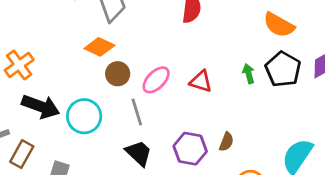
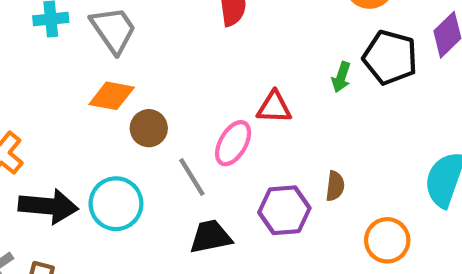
green arrow: (249, 74) -> (341, 77), turned -132
pink ellipse: (156, 80) -> (233, 143), moved
black trapezoid: (139, 153) -> (211, 237), turned -40

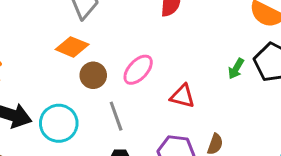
red triangle: (274, 107) -> (182, 96), moved
pink ellipse: (233, 143) -> (138, 70), moved

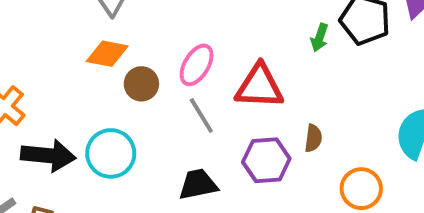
red triangle: (182, 96) -> (259, 86), size x1.5
gray line: (116, 116) -> (201, 115), moved

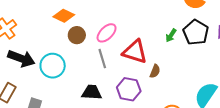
brown semicircle: (313, 138) -> (155, 71), moved

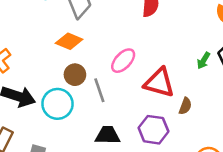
brown circle: (77, 35) -> (75, 75), moved
gray line: (102, 59) -> (99, 90), moved

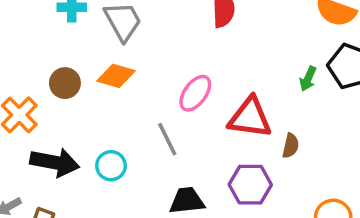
brown circle: (75, 75) -> (65, 83), moved
cyan circle: (57, 104) -> (111, 166), size x0.7

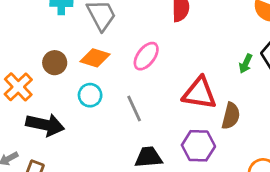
pink ellipse: (195, 93) -> (146, 56), moved
brown semicircle: (291, 146) -> (231, 116), size x1.4
cyan circle: (111, 166) -> (90, 95), moved

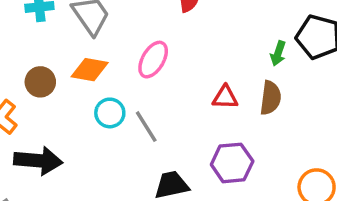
red triangle: (199, 93) -> (225, 97), size x0.6
cyan circle: (90, 95) -> (110, 113), moved
brown semicircle: (231, 116) -> (271, 98), moved

